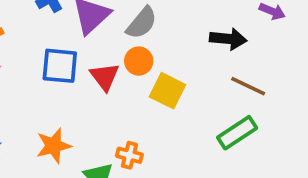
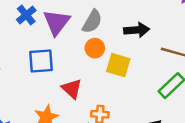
black arrow: (228, 39) -> (137, 30), moved
red triangle: (105, 77) -> (72, 89), moved

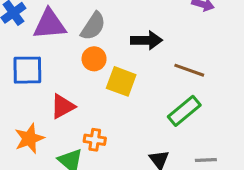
purple triangle: (56, 22) -> (50, 24), turned 44
red triangle: (72, 89) -> (63, 106), turned 45

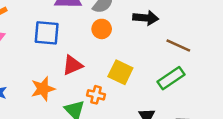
yellow square: (121, 81) -> (120, 72), moved

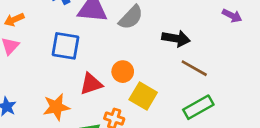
orange circle: (102, 29) -> (123, 72), moved
brown line: (178, 45) -> (194, 68), moved

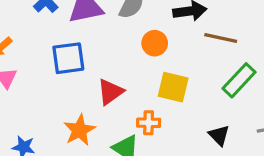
orange circle: (123, 72) -> (155, 43), moved

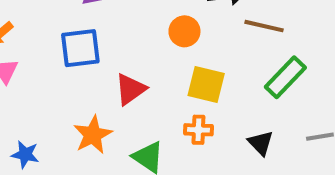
orange cross: (149, 123) -> (198, 130), moved

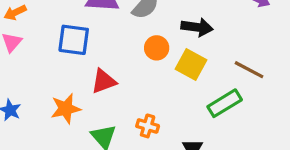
brown line: (264, 26) -> (249, 70), moved
yellow square: (206, 85) -> (191, 65), moved

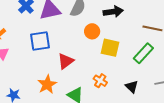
yellow square: (191, 65) -> (110, 48), moved
orange cross: (148, 126) -> (100, 81), turned 32

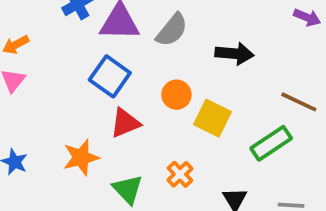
orange circle: (92, 31) -> (176, 95), moved
blue square: (40, 41) -> (110, 76), moved, turned 30

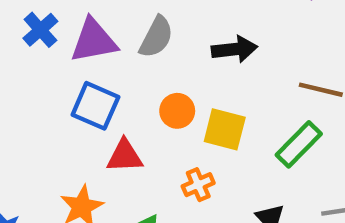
red triangle: (125, 123) -> (125, 156), turned 32
orange cross: (180, 174) -> (198, 185), moved, turned 32

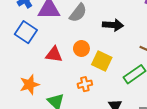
blue square: (95, 106) -> (26, 32), moved
red triangle: (125, 156) -> (54, 54), moved

